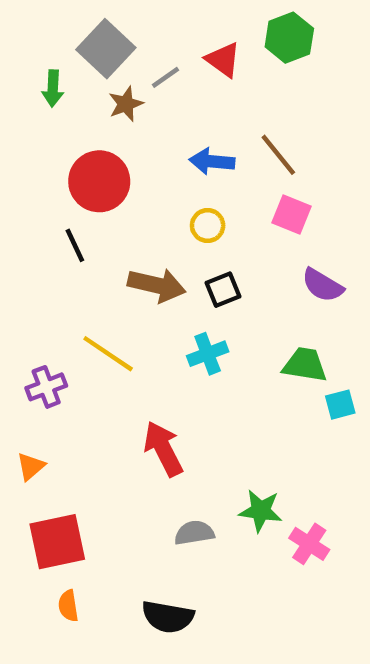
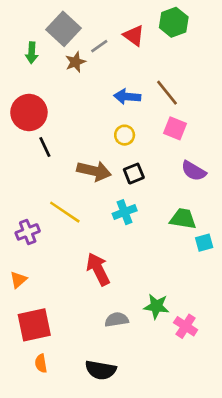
red circle: (99, 181) -> (29, 112), moved

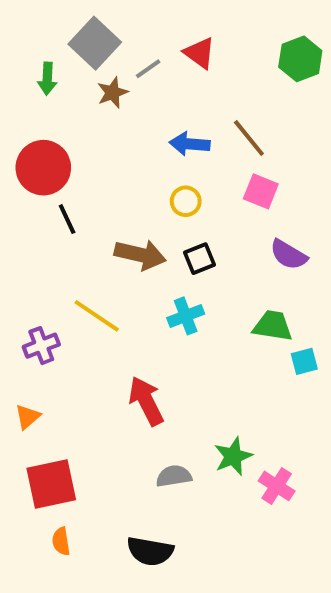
green hexagon: (174, 22) -> (300, 59), moved
green star: (156, 306) -> (233, 456), turned -30

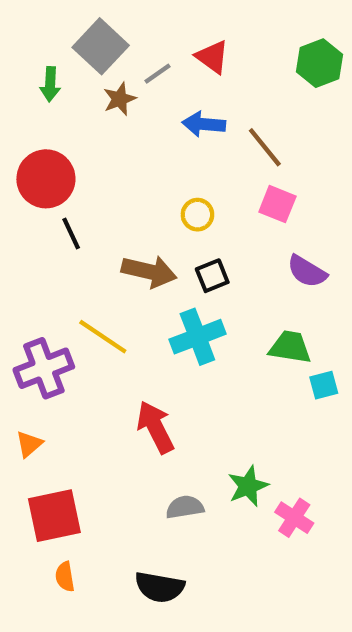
blue arrow: (190, 144) -> (204, 124), moved
cyan cross: (186, 316) -> (197, 337), size x1.4
purple cross: (41, 346) -> (44, 368), size x1.5

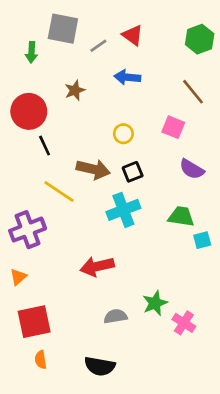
gray square: (101, 46) -> (63, 29), turned -32
brown star: (120, 99) -> (75, 90), moved
brown line: (265, 147) -> (193, 92), moved
yellow line: (103, 337) -> (59, 192), moved
red arrow: (155, 427) -> (97, 266), turned -76

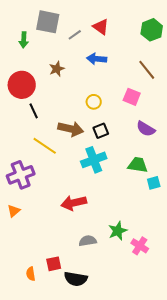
red square: (34, 322) -> (54, 264), moved, size x0.6

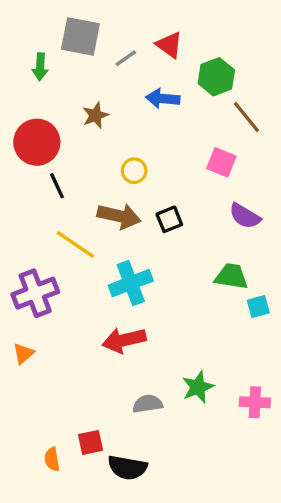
green hexagon: (152, 30) -> (216, 77), moved
yellow circle: (94, 102) -> (134, 171), moved
cyan cross: (94, 160) -> (131, 283), moved
pink cross: (140, 246) -> (255, 402), moved, turned -30

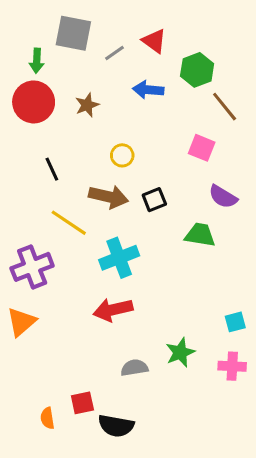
red circle: (37, 142) -> (34, 102), moved
green trapezoid: (231, 276) -> (200, 235), moved
cyan square: (258, 307) -> (235, 322), moved
orange triangle: (23, 354) -> (21, 322), size x1.5

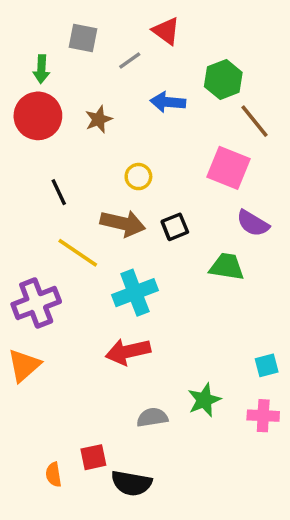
gray square: (73, 33) -> (83, 38), size x0.7
red triangle: (154, 41) -> (166, 31), moved
pink square: (202, 148) -> (229, 168), size x1.4

